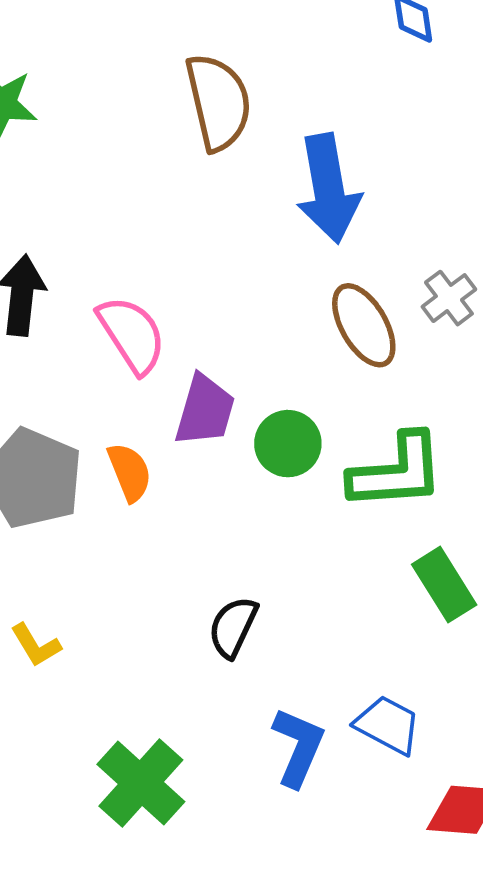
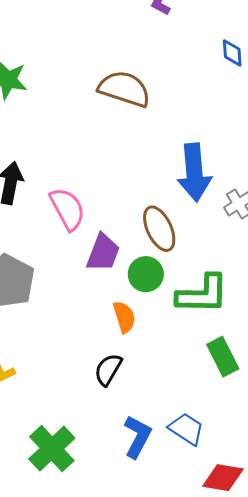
brown semicircle: (218, 102) -> (124, 89), turned -64
blue arrow: (328, 188) -> (194, 172), moved
brown ellipse: (364, 325) -> (159, 229), moved
orange semicircle: (130, 472) -> (124, 317), moved

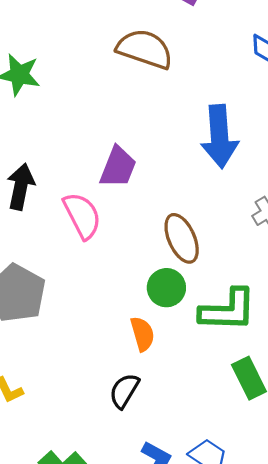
brown semicircle: (124, 89) -> (145, 49), moved
blue arrow: (194, 172) -> (220, 136), moved
purple trapezoid: (103, 253) -> (118, 167), moved

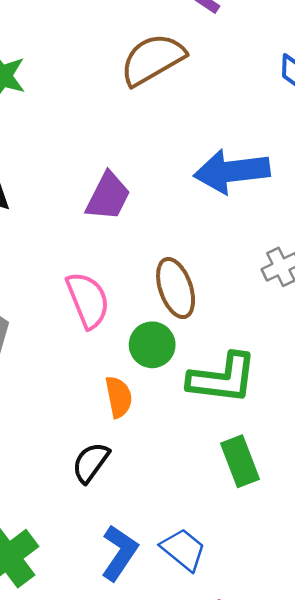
brown semicircle: (145, 49) -> (153, 59), turned -54
blue arrow: (220, 136) -> (232, 171), turned 82
pink semicircle: (82, 216) -> (88, 300), moved

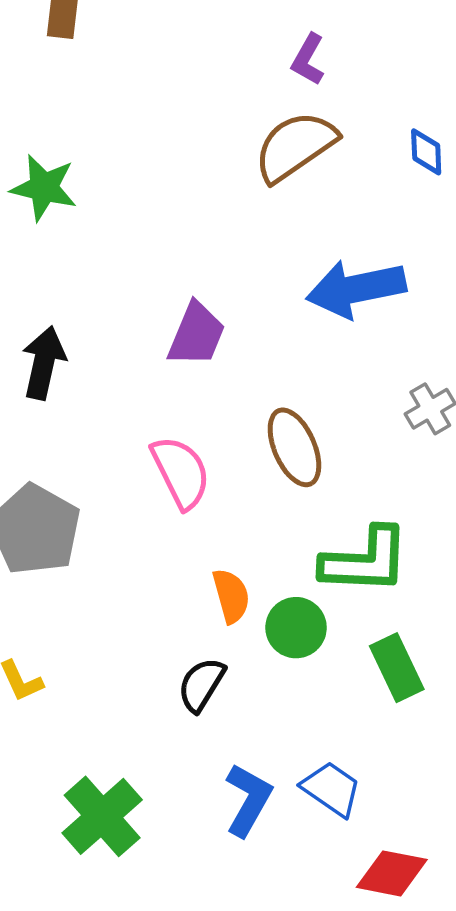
brown semicircle: (153, 59) -> (295, 146), moved
green circle: (152, 345) -> (296, 628), moved

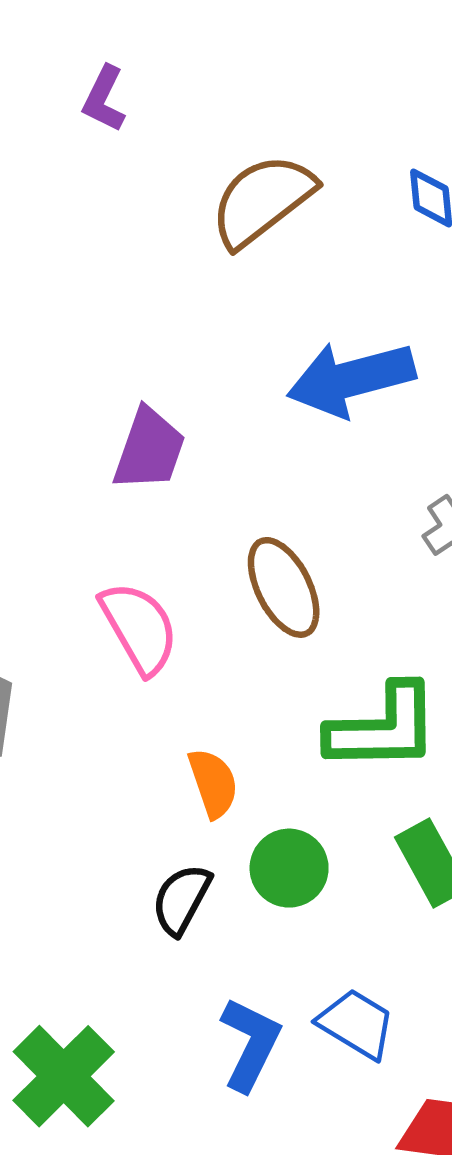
purple L-shape: (308, 59) -> (104, 99), moved
green circle: (296, 628) -> (289, 868), moved

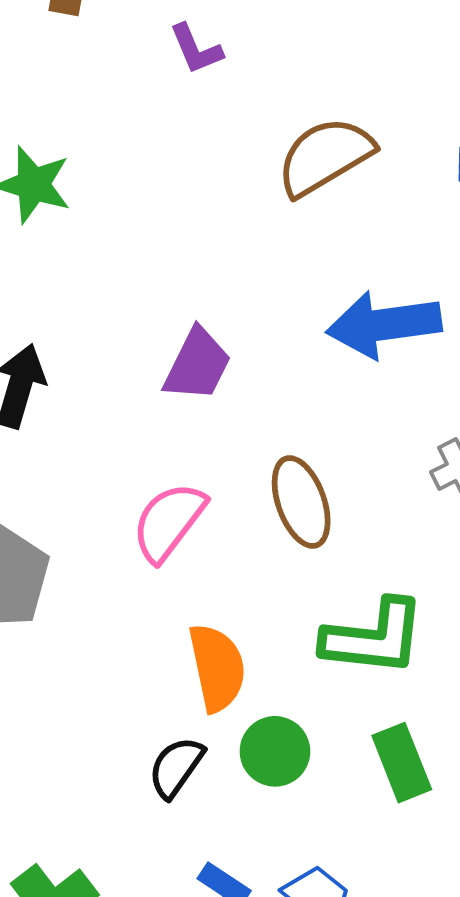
purple L-shape: (104, 99) -> (196, 49), turned -56
pink semicircle: (139, 628) -> (169, 522), turned -120
orange semicircle: (213, 783) -> (217, 668), size x1.4

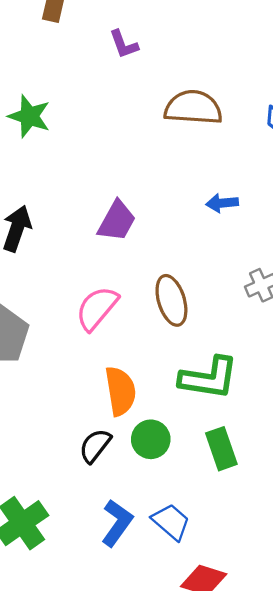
brown semicircle: (325, 156) -> (193, 108), turned 32
blue arrow: (384, 324) -> (222, 203), size x0.5

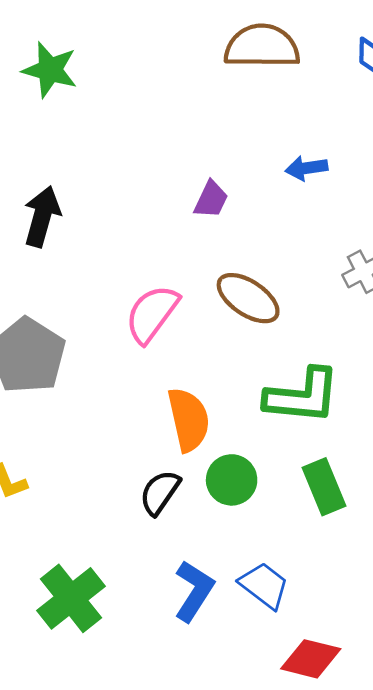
purple trapezoid: (117, 221) -> (211, 200), moved, size x0.7
brown ellipse: (171, 300) -> (248, 298), turned -36

